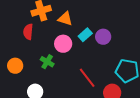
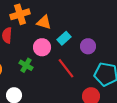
purple circle: (103, 37) -> (88, 46), moved
red line: (87, 78) -> (66, 68), moved

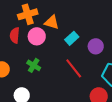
pink circle: (42, 47) -> (37, 36), moved

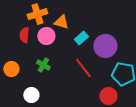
purple circle: (96, 46) -> (105, 46), size x1.5

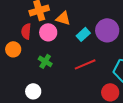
purple circle: (105, 46) -> (107, 30), moved
red line: (83, 68) -> (85, 64), turned -75
orange circle: (11, 69) -> (13, 49), moved

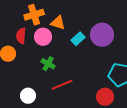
green cross: (45, 61) -> (48, 64), moved
red line: (85, 64) -> (62, 85), moved

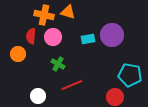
orange cross: (34, 15) -> (44, 15), turned 30
orange triangle: (58, 23) -> (68, 12), moved
cyan rectangle: (78, 39) -> (88, 39), turned 32

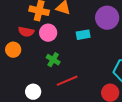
purple circle: (112, 35) -> (107, 18), moved
red semicircle: (31, 36) -> (26, 32), turned -84

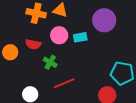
red semicircle: (26, 32) -> (33, 44), moved
pink circle: (48, 33) -> (59, 35), moved

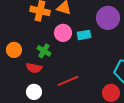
red semicircle: (33, 44) -> (34, 68), moved
green cross: (50, 62) -> (44, 51), moved

